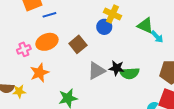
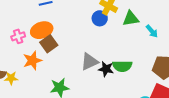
green triangle: (145, 26) -> (131, 19), moved, turned -36
brown square: (78, 44) -> (49, 44), moved
black star: (117, 68) -> (106, 69), moved

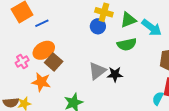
cyan arrow: (152, 31) -> (152, 28), size x1.5
orange star: (32, 61) -> (41, 82), turned -30
green semicircle: (122, 66) -> (127, 44), moved

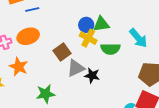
yellow cross: (104, 12) -> (88, 38), moved
green triangle: (128, 20) -> (101, 24), moved
brown square: (54, 62) -> (62, 52), moved

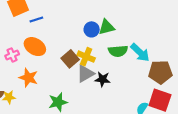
orange ellipse: (28, 36) -> (35, 47), turned 55
yellow cross: (88, 38) -> (86, 57), moved
cyan arrow: (138, 38) -> (140, 53), moved

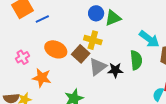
blue circle: (92, 29) -> (96, 13), moved
orange ellipse: (35, 47) -> (56, 49), moved
green semicircle: (118, 51) -> (136, 60), moved, turned -84
yellow cross: (86, 57) -> (93, 40), moved

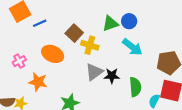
blue circle: (96, 13) -> (129, 21), moved
cyan arrow: (149, 39) -> (132, 47), moved
brown square: (81, 54) -> (74, 33), moved
green semicircle: (136, 60) -> (135, 87), moved

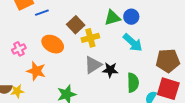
yellow cross: (90, 45) -> (90, 38), turned -36

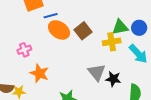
yellow cross: (90, 38) -> (112, 42), moved
orange ellipse: (53, 44) -> (59, 30), moved
gray triangle: (93, 65) -> (97, 72), turned -42

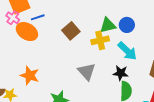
orange ellipse: (59, 30) -> (27, 32), moved
pink cross: (24, 50) -> (13, 18), moved, turned -32
black star: (113, 79) -> (121, 73), moved

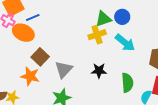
brown square: (71, 31) -> (40, 57), moved
gray triangle: (87, 72) -> (64, 69), moved, turned 30
black star: (121, 73) -> (99, 71), moved

